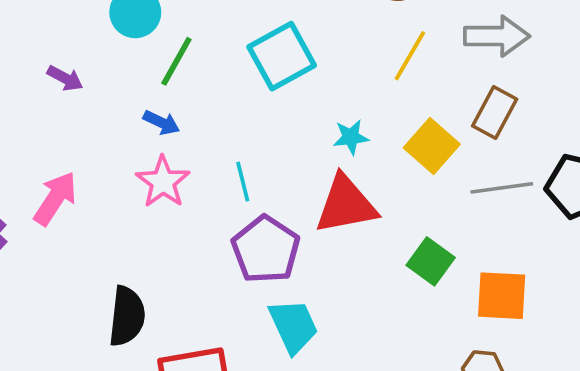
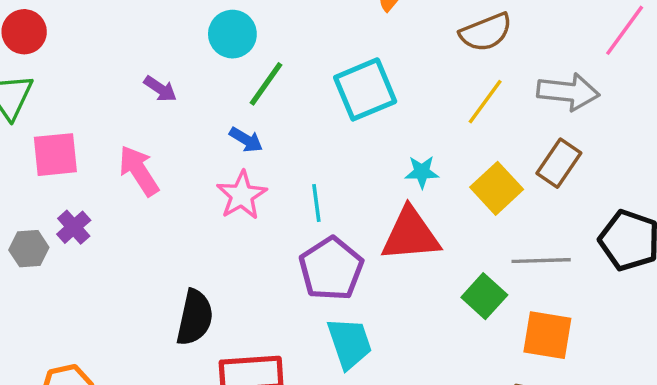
gray line: (502, 188) -> (541, 261), moved
pink arrow: (55, 198) -> (139, 171), moved, turned -72

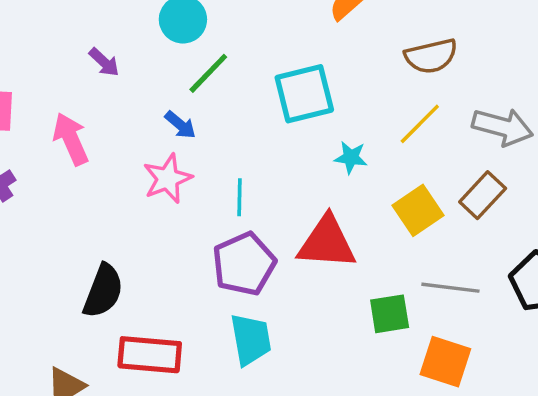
cyan star: (422, 172) -> (351, 158), moved
green square: (484, 296) -> (390, 314), turned 30

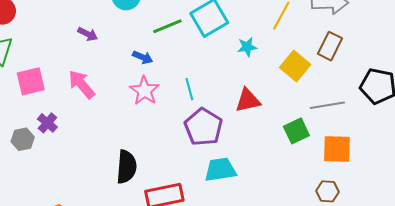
green line: (208, 73) -> (167, 26), moved, turned 40
red triangle: (327, 243) -> (248, 100), size x0.7
cyan trapezoid: (251, 339) -> (220, 170), turned -72

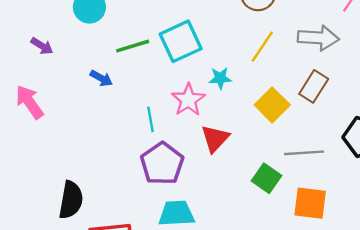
pink star: (144, 91) -> (188, 100), moved
red triangle: (248, 100) -> (215, 138), turned -40
green square: (296, 131) -> (267, 178), turned -35

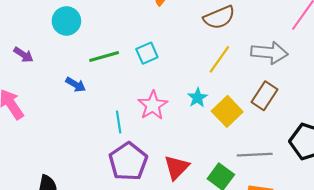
cyan square: (181, 41) -> (147, 53), size x0.6
cyan star: (220, 78) -> (197, 98), moved, turned -30
red triangle: (215, 138) -> (177, 167), moved

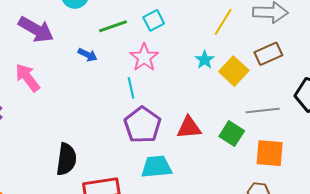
purple arrow: (23, 55) -> (36, 29), size x1.8
brown rectangle: (264, 96) -> (268, 54), turned 36
pink star: (153, 105) -> (144, 57), moved
red triangle: (177, 167) -> (189, 128), turned 44

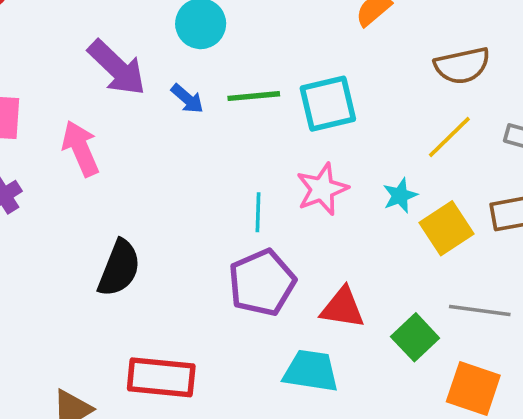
cyan square: (154, 20) -> (328, 104), size x1.5
blue arrow: (88, 55) -> (187, 99), moved
pink star: (144, 57) -> (322, 189), moved
black semicircle: (66, 159) -> (119, 268), moved
cyan trapezoid: (156, 167) -> (311, 371), moved

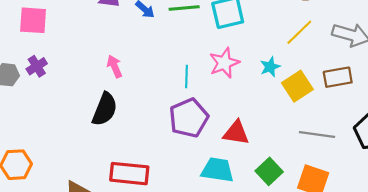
pink arrow: (81, 148) -> (115, 66), moved, size x0.7
green square: (415, 337) -> (269, 171), moved

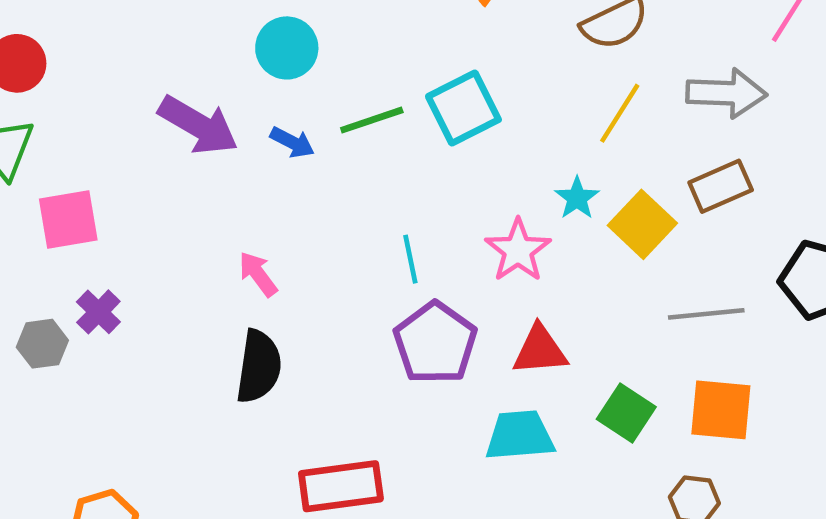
pink star: (224, 63) -> (518, 250), moved

